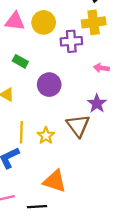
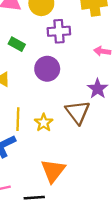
purple cross: (71, 41) -> (59, 31), moved
orange triangle: (55, 181) -> (53, 171), turned 50

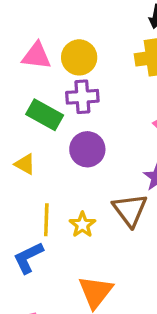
purple cross: (59, 31) -> (82, 97), moved
green rectangle: (17, 44) -> (45, 115), size x1.5

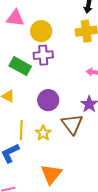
pink triangle: (36, 56) -> (15, 18), moved
purple circle: (87, 149) -> (48, 100), moved

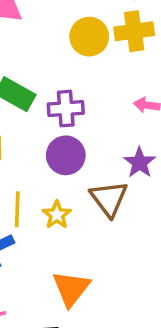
yellow circle: (41, 31) -> (89, 37), moved
purple cross: (43, 55) -> (66, 109), moved

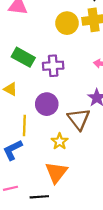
purple circle: (66, 155) -> (47, 104), moved
yellow star: (57, 215) -> (60, 141), moved

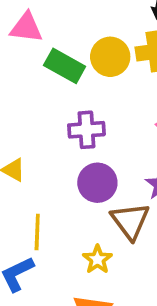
green rectangle: (23, 57) -> (65, 66), moved
purple circle: (47, 104) -> (97, 183), moved

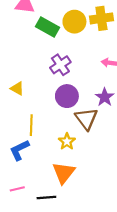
purple cross: (86, 130) -> (60, 65), turned -30

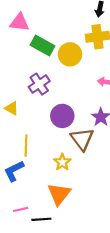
yellow circle: (74, 22) -> (70, 54), moved
purple cross: (60, 65) -> (39, 84), moved
pink line: (17, 189) -> (21, 209), moved

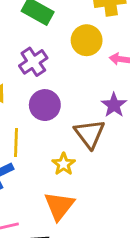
yellow circle: (70, 54) -> (87, 40), moved
purple circle: (62, 116) -> (45, 105), moved

